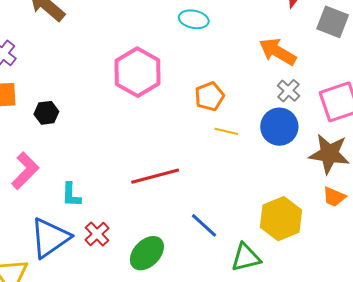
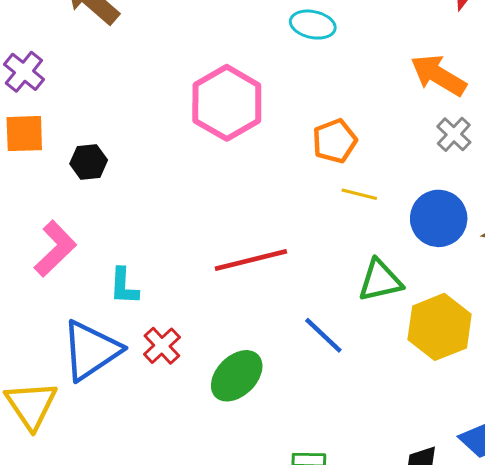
blue circle: (279, 127) -> (439, 218), moved
green triangle: (246, 258) -> (380, 281), moved

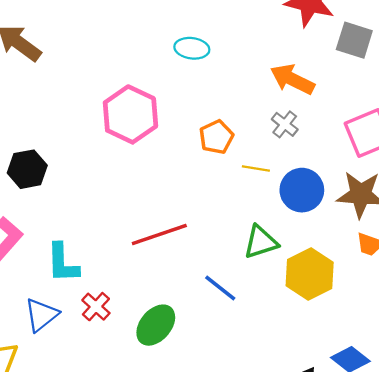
gray cross: (454, 134) -> (285, 124), moved
black hexagon: (89, 162) -> (27, 169), size x1.4
yellow line: (359, 194) -> (256, 168), moved
cyan L-shape: (124, 286) -> (63, 263), size x1.4
blue triangle: (91, 350) -> (41, 315), size x0.7

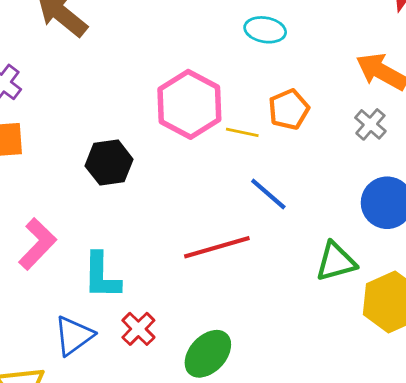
orange pentagon: (216, 137) -> (289, 109), moved
yellow line: (256, 168) -> (242, 132), moved
black hexagon: (27, 169) -> (109, 163), moved
blue line: (220, 288) -> (268, 194), moved

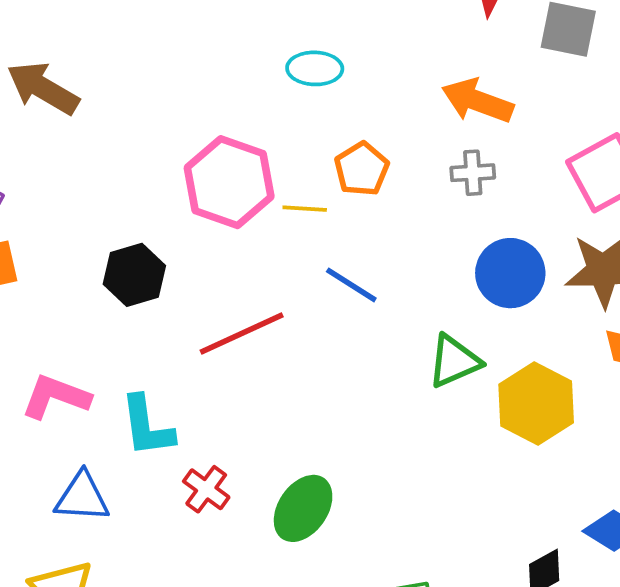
gray cross: (370, 124) -> (473, 173), turned -36
pink L-shape: (37, 244) -> (56, 397), turned -105
red line: (217, 247) -> (242, 333), moved
blue triangle: (74, 336) -> (82, 497), moved, turned 48

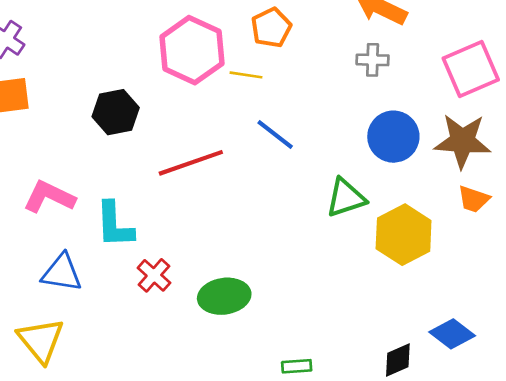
orange pentagon: (362, 169) -> (271, 28), moved
green ellipse: (303, 508) -> (224, 296), turned 42

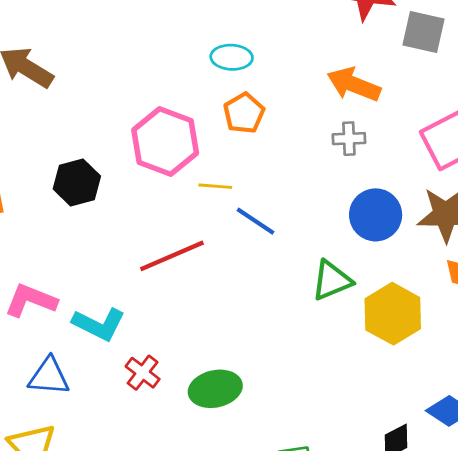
yellow line: (246, 75) -> (215, 186), moved
black hexagon: (116, 112) -> (77, 183), moved
cyan L-shape: (114, 225) -> (99, 324), turned -57

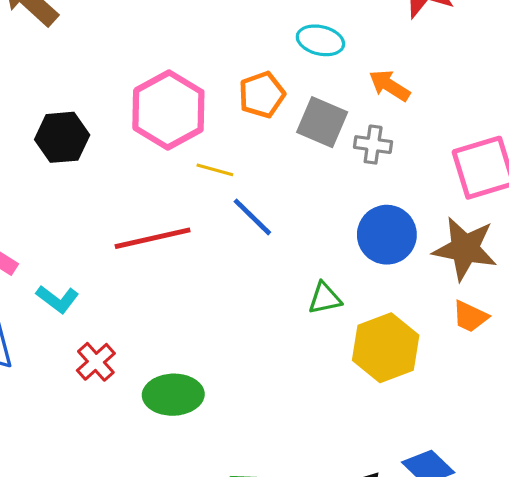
gray square: (423, 32) -> (322, 122), moved
cyan ellipse: (232, 57) -> (320, 40), moved
orange arrow: (354, 84) -> (389, 85), size x0.7
green triangle: (332, 280) -> (325, 298), size x0.7
cyan L-shape: (99, 324) -> (57, 299), size x0.7

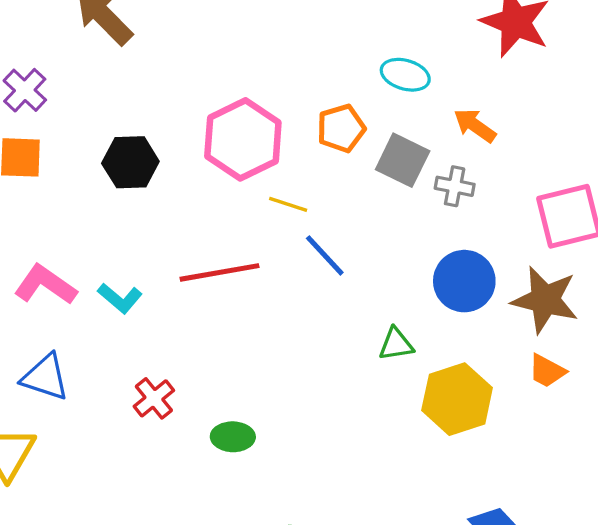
cyan L-shape: (57, 299) -> (120, 298), moved
green ellipse: (173, 395) -> (233, 437), size x0.7

